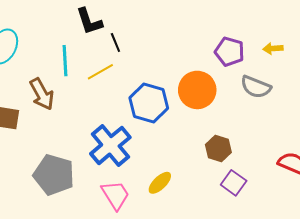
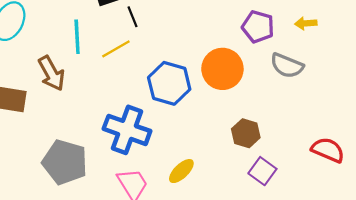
blue cross: (110, 145) -> (127, 130), turned -30

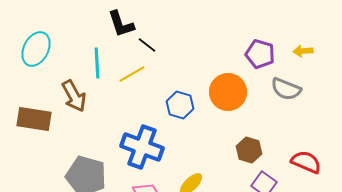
black line: (133, 17) -> (147, 45), turned -30
blue hexagon: (169, 83) -> (180, 105), size x0.7
red semicircle: (328, 150) -> (306, 162), moved

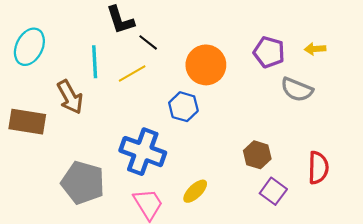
orange circle: (228, 92) -> (206, 65), moved
red semicircle: (306, 162) -> (318, 168), turned 68

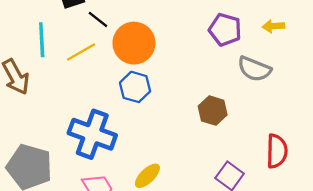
orange circle: (206, 65) -> (134, 43), moved
brown hexagon: (257, 155) -> (213, 111), moved

